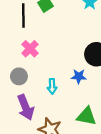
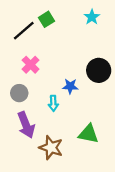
black line: (23, 16) -> (24, 31), turned 50
blue star: (79, 76) -> (70, 86), moved

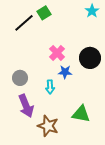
cyan star: (92, 17) -> (92, 11), moved
pink cross: (31, 65) -> (57, 53), moved

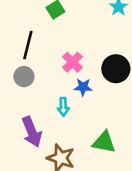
black line: (24, 23) -> (28, 45), moved, turned -35
gray circle: (20, 78) -> (24, 77), moved

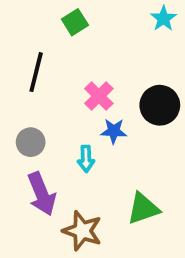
gray circle: (24, 77) -> (31, 142), moved
green triangle: (104, 142) -> (143, 209), turned -30

